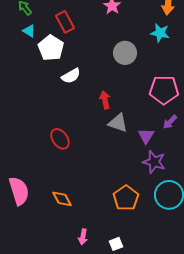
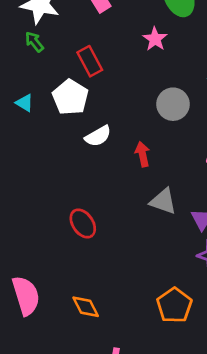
cyan triangle: (29, 31) -> (25, 103), moved
red arrow: (105, 100) -> (142, 154), moved

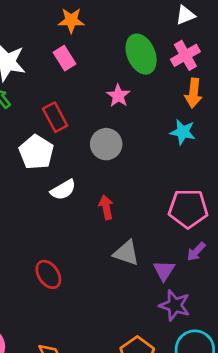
gray circle: (173, 104) -> (106, 144), moved

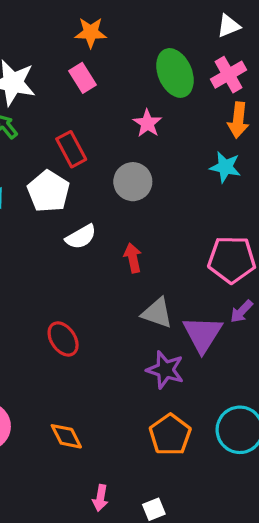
purple triangle: (164, 270) -> (203, 334), size x1.5
purple star: (175, 305) -> (165, 370), moved

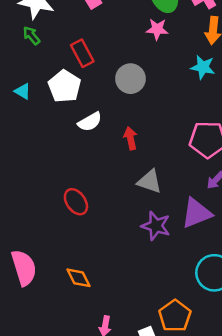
pink star: (147, 123) -> (157, 29), moved, turned -30
purple triangle: (203, 334) -> (196, 213), moved, turned 36
orange pentagon: (170, 435) -> (175, 316), moved

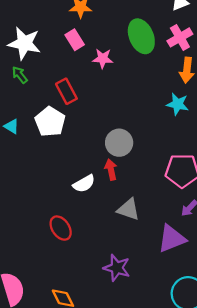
pink star: (157, 29) -> (103, 59), moved
gray circle: (130, 79) -> (119, 143), moved
white semicircle: (90, 122) -> (84, 184), moved
purple star: (156, 226) -> (117, 268), moved

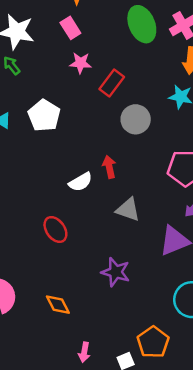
pink star: (103, 59) -> (80, 63), moved
red rectangle: (66, 91) -> (112, 83), moved, turned 65
gray circle: (119, 143) -> (136, 119), moved

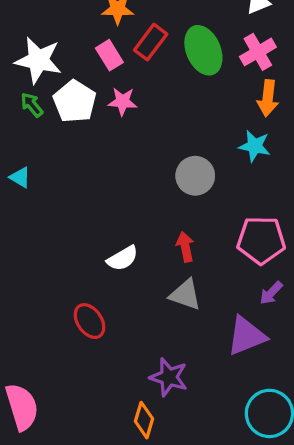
red rectangle: (112, 83) -> (151, 42), moved
white pentagon: (44, 116) -> (75, 101), moved
red arrow: (109, 167) -> (185, 247), moved
orange diamond: (58, 305) -> (144, 420), moved, turned 44

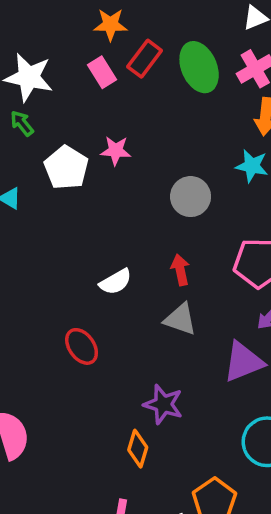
white pentagon: (75, 101) -> (66, 168), moved
pink star: (123, 101) -> (116, 151), moved

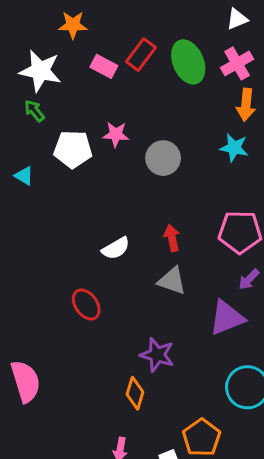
orange star: (110, 25) -> (73, 25), moved
pink rectangle: (102, 72) -> (104, 66), turned -30
white pentagon: (66, 168) -> (73, 149), turned -30
gray circle: (191, 197) -> (163, 158), moved

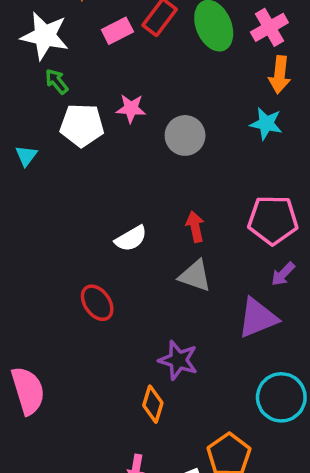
pink rectangle: (104, 66) -> (117, 31), turned -55
green arrow: (34, 111) -> (57, 81), moved
cyan triangle: (24, 176) -> (26, 156), turned 36

